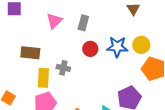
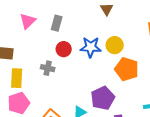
gray cross: (63, 68) -> (48, 68), moved

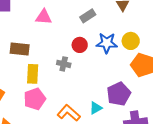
pink triangle: (28, 21) -> (44, 17), turned 48
gray rectangle: (57, 23) -> (88, 16), moved, turned 42

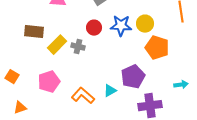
yellow rectangle: (33, 74) -> (57, 45), moved, turned 42

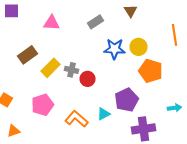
red circle: (94, 28) -> (88, 79), moved
brown rectangle: (34, 32) -> (28, 55), turned -42

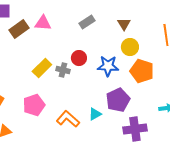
brown triangle: (131, 11) -> (124, 24), moved
blue star: (115, 49) -> (108, 66), moved
brown rectangle: (28, 55) -> (19, 29), moved
red circle: (88, 79) -> (79, 58), moved

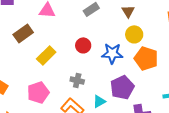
brown rectangle: (19, 29) -> (23, 33), moved
gray cross: (63, 70) -> (77, 80), moved

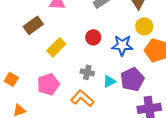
cyan triangle: (99, 101) -> (109, 81), moved

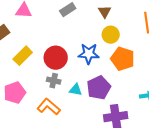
red circle: (93, 37) -> (56, 58), moved, size x1.5
cyan triangle: (109, 81) -> (76, 90), turned 40

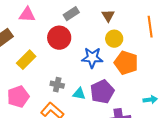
red circle: (56, 58) -> (59, 38), moved

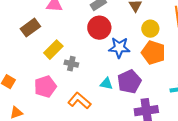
red circle: (59, 38) -> (99, 28), moved
yellow circle: (114, 39) -> (150, 29), moved
gray cross: (57, 85) -> (71, 64), moved

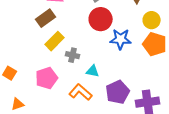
brown rectangle: (30, 28) -> (46, 18), moved
purple pentagon: (129, 82) -> (118, 92), moved
cyan triangle: (106, 84) -> (93, 71), moved

